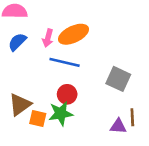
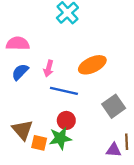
orange ellipse: (73, 34) -> (92, 65), moved
gray square: (118, 79) -> (114, 106), turned 30
brown triangle: (20, 105) -> (22, 130), turned -35

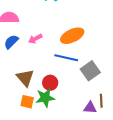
pink arrow: (49, 68) -> (35, 39), turned 48
blue line: (64, 91) -> (66, 58), moved
brown triangle: (22, 130) -> (25, 78), moved

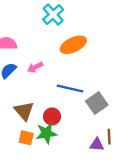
orange ellipse: (72, 36) -> (73, 45), moved

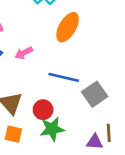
orange ellipse: (73, 45) -> (68, 27), turned -35
green star: (46, 133) -> (52, 129), moved

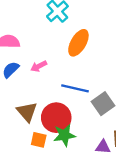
red circle: (43, 110) -> (56, 118), size x1.6
orange square: (13, 134) -> (39, 140), moved

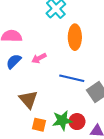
orange ellipse: (78, 43) -> (75, 37), turned -30
red circle: (56, 118) -> (77, 122), moved, size x0.6

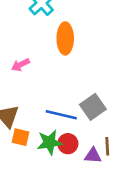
blue line: (72, 78) -> (61, 115), moved
orange square: (39, 125) -> (20, 137), moved

